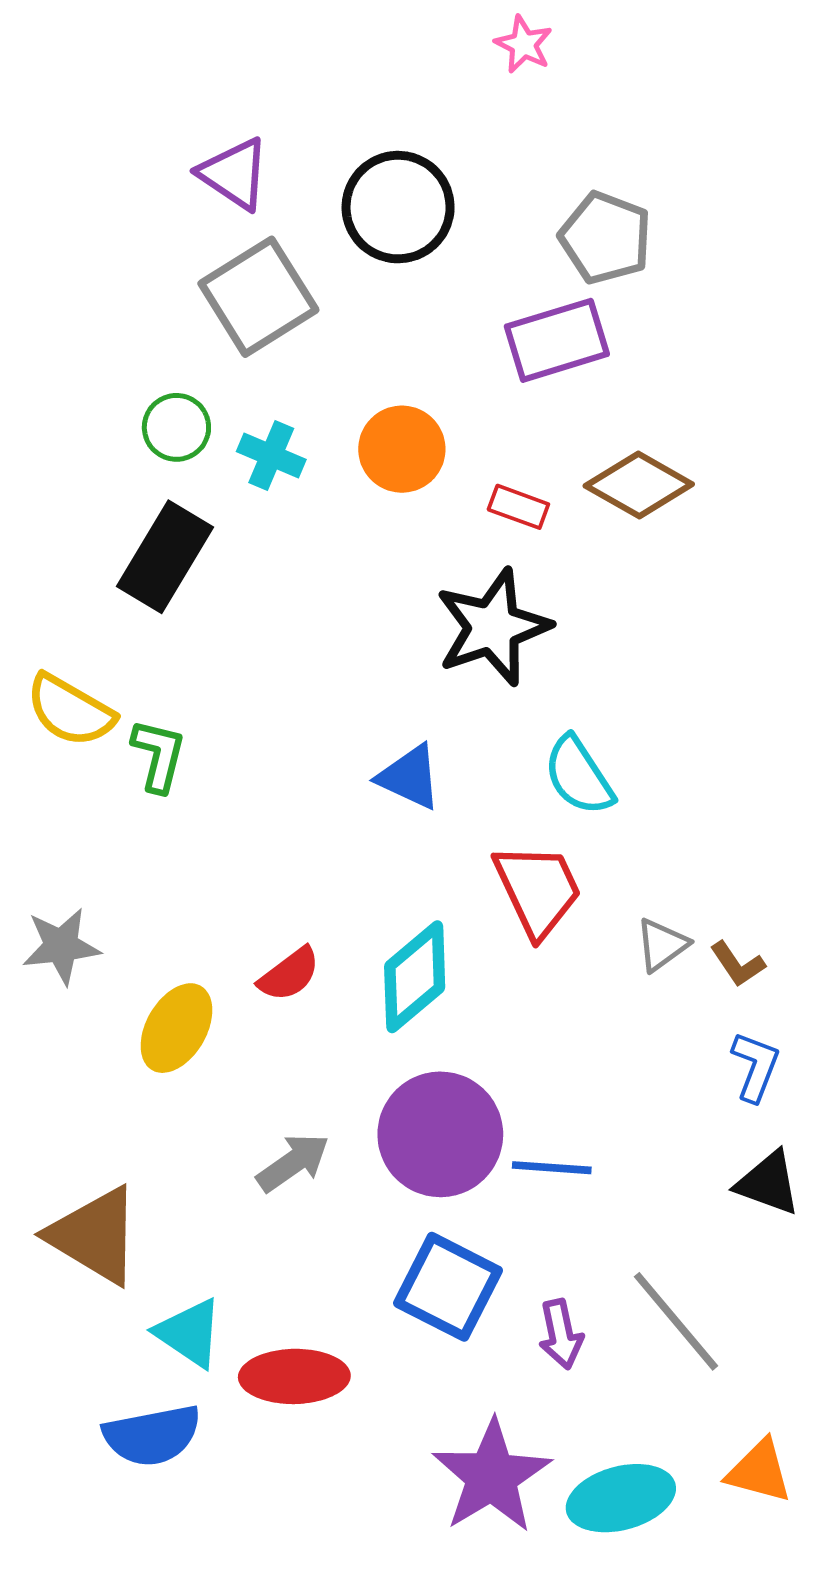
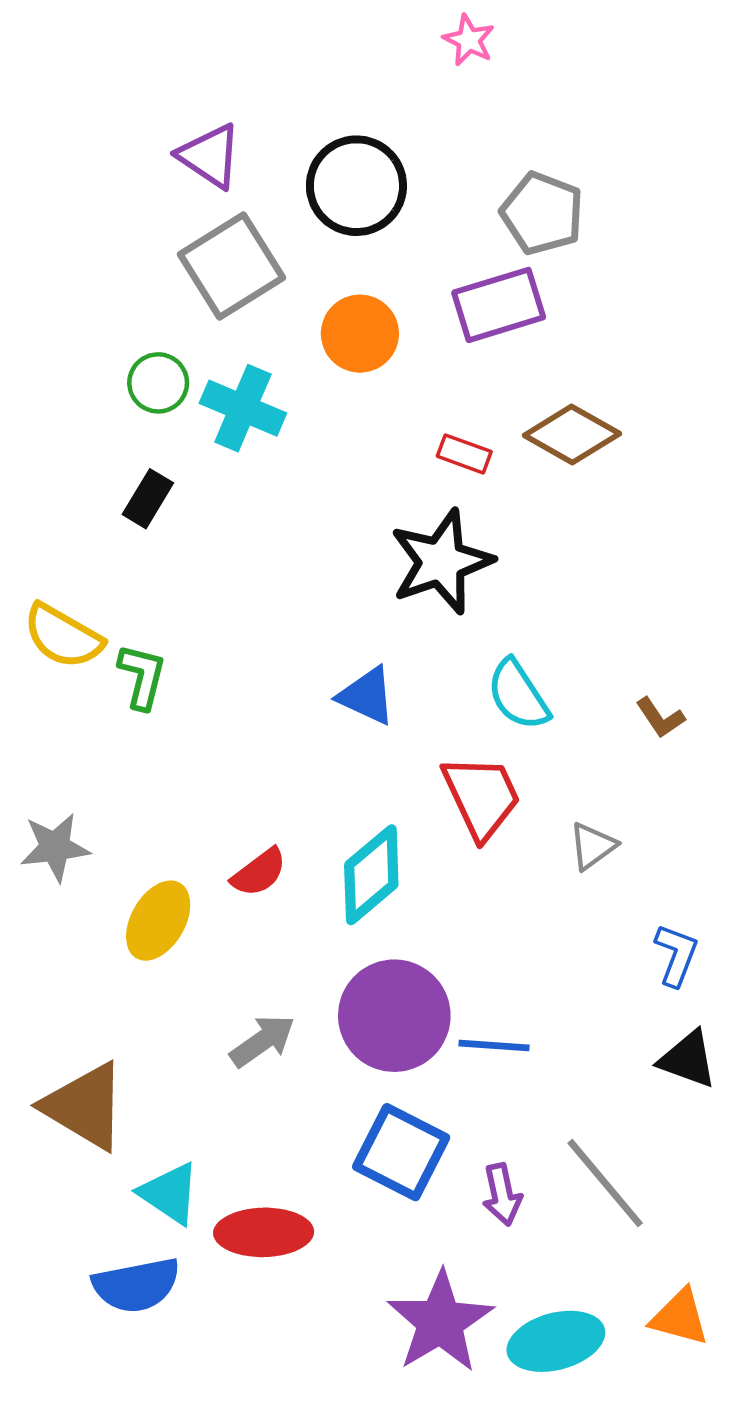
orange circle: (402, 449) -> (360, 334), moved
cyan cross: (271, 456) -> (243, 408), size x1.4
black rectangle: (165, 557) -> (148, 499), size x0.6
brown L-shape: (737, 964) -> (660, 718), moved

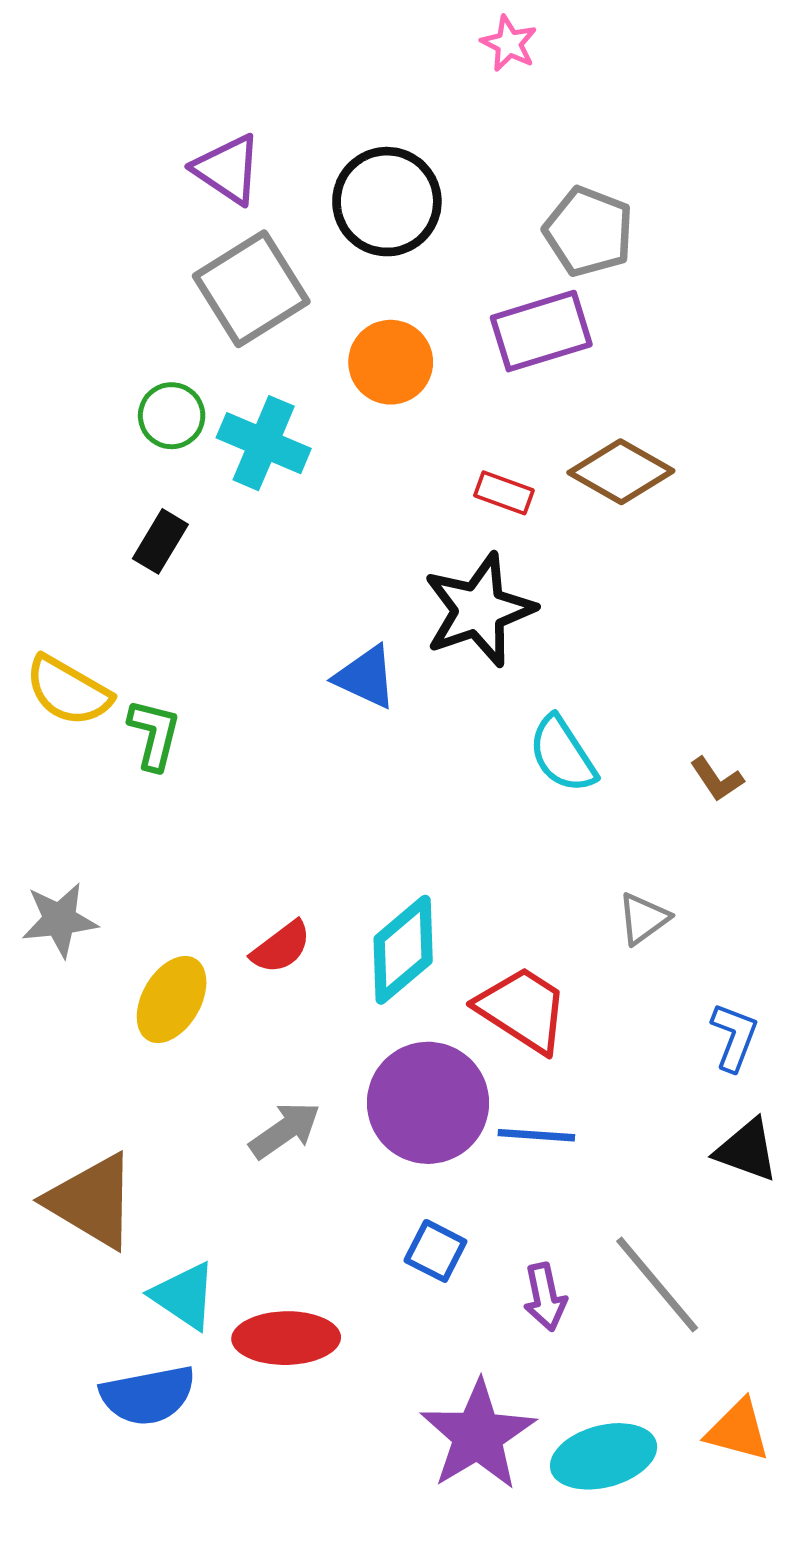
blue triangle: (367, 696) -> (366, 677), moved
red trapezoid: (481, 797) -> (523, 1009), moved, turned -32
blue square: (401, 1152) -> (435, 1251), size x0.6

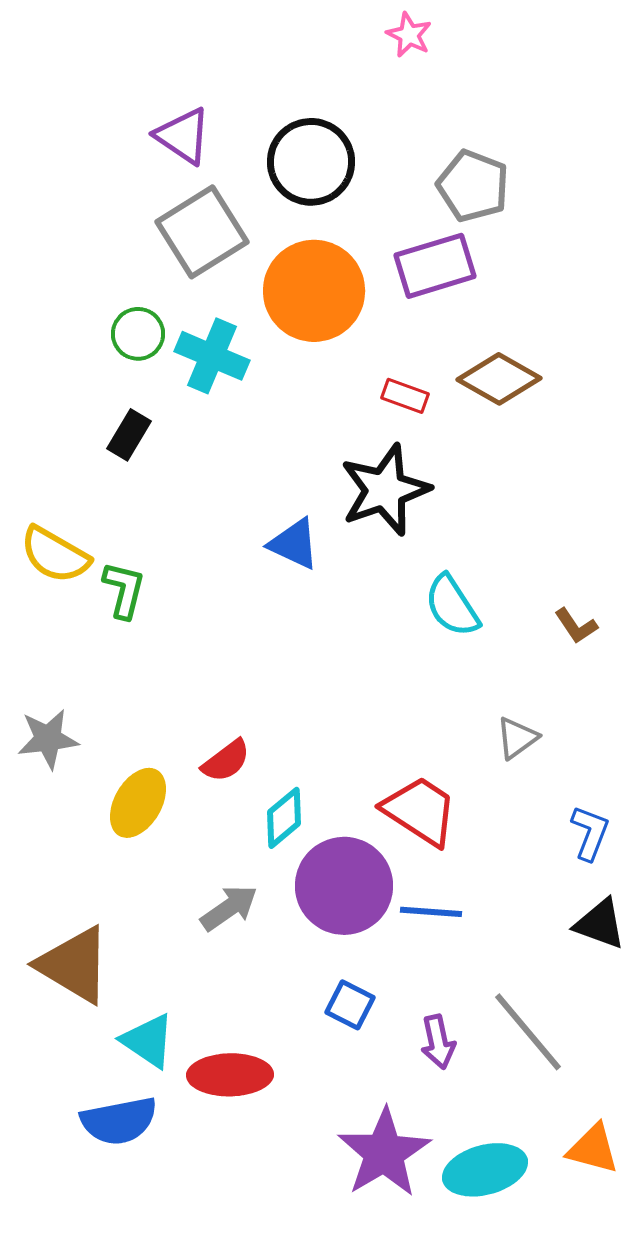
orange circle: (391, 362) -> (314, 291), size x1.5
cyan diamond: (403, 950) -> (284, 818), moved, size x0.7

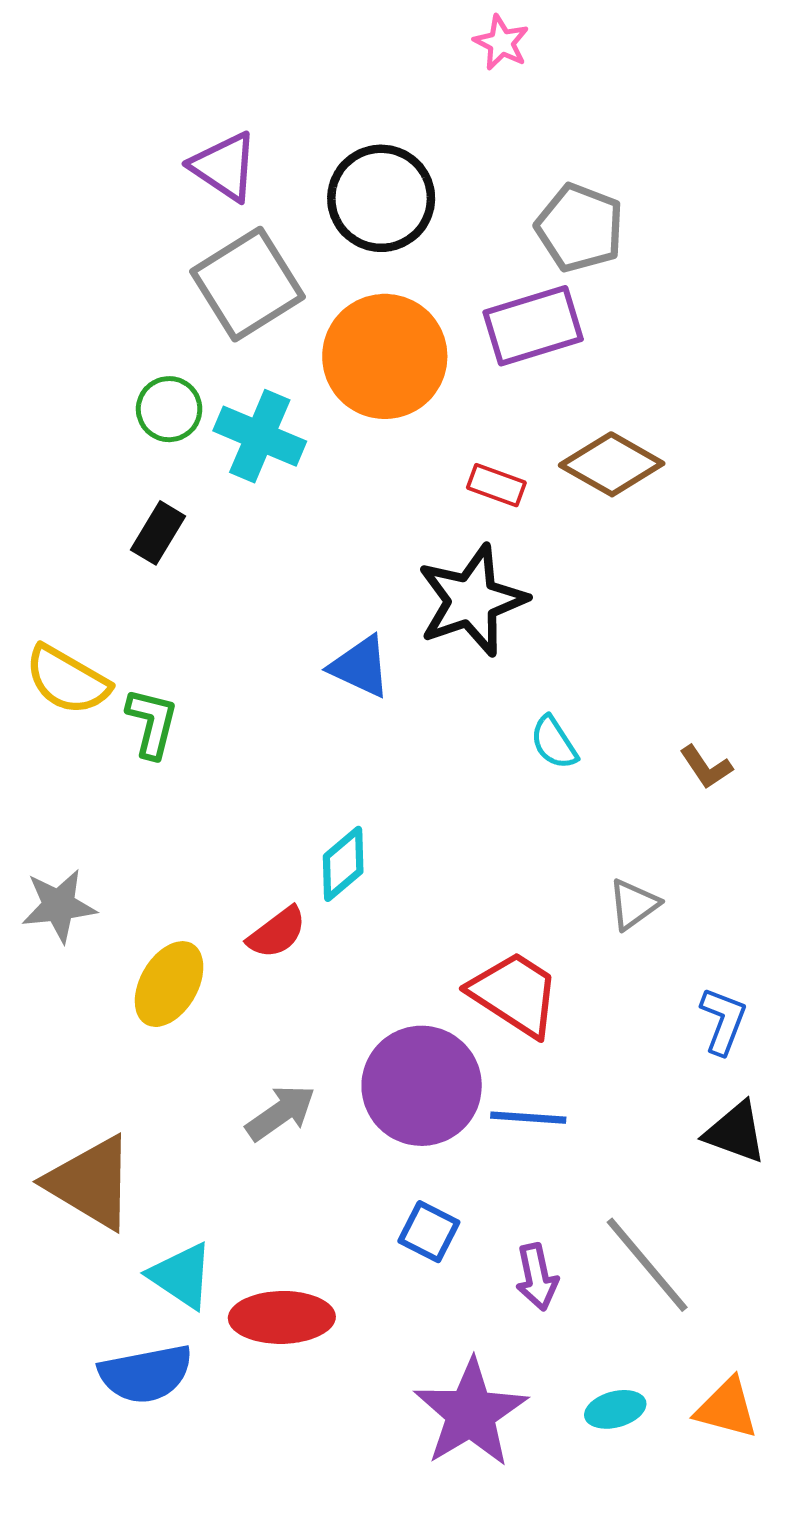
cyan semicircle: (452, 606) -> (554, 743), size x0.7
cyan diamond: (284, 818) -> (343, 864), moved
cyan ellipse: (485, 1170) -> (615, 1409), moved, size x0.6

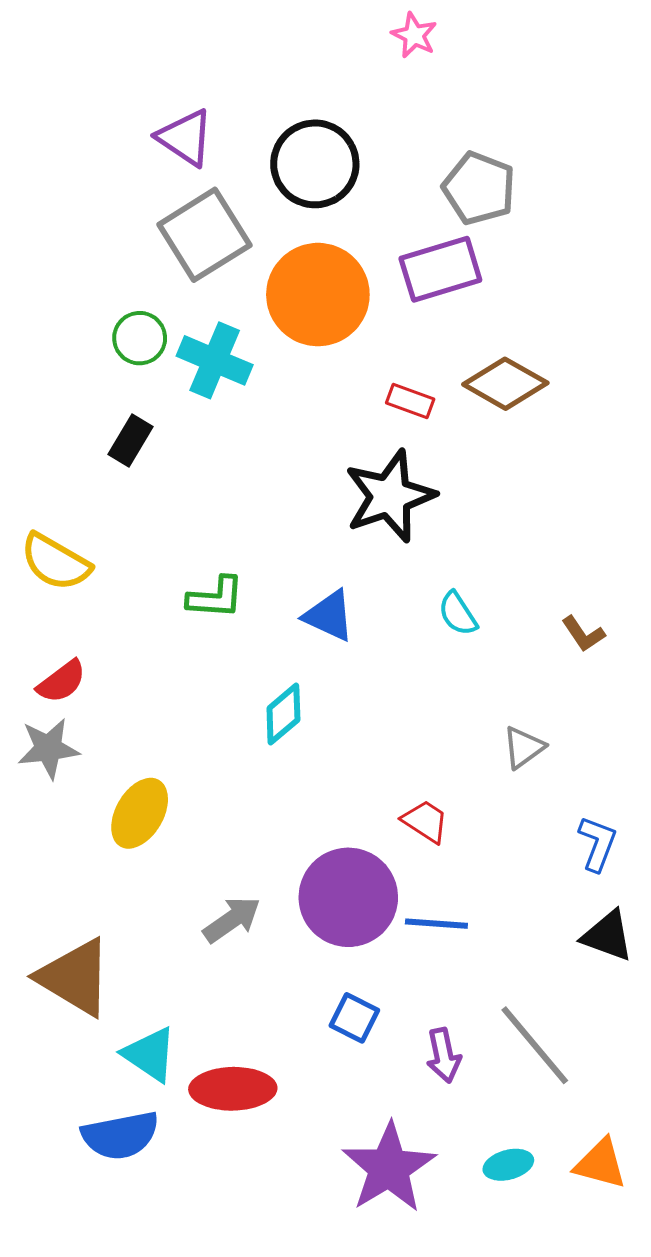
blue triangle: (360, 667) -> (329, 616), moved
green L-shape: (152, 723) -> (216, 597), moved, turned 80
red semicircle: (277, 933) -> (62, 682), moved
red trapezoid: (515, 994) -> (425, 821), size x0.6

